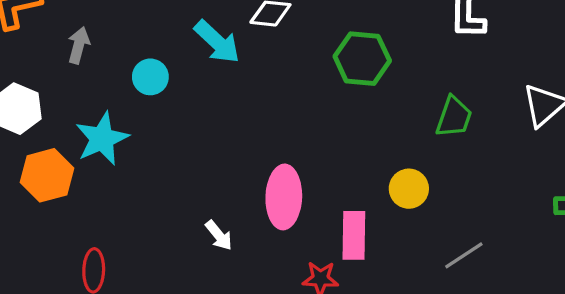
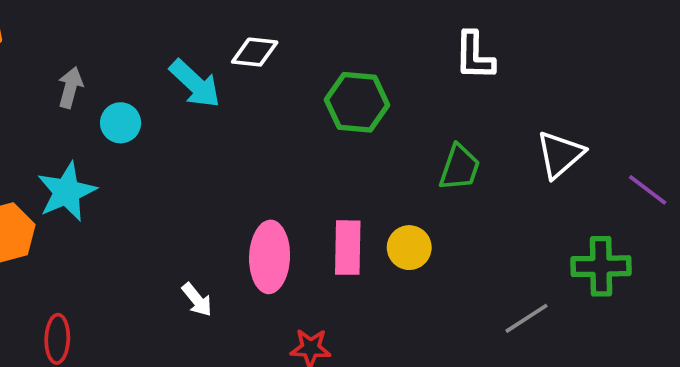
gray arrow: (79, 45) -> (70, 87), moved
pink rectangle: (354, 235) -> (348, 248), moved
gray line: (464, 255) -> (527, 318), moved

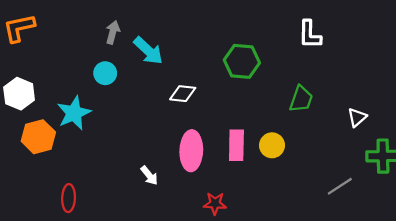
white diamond: (255, 52) -> (183, 94), moved
gray arrow: (70, 87) -> (113, 32), moved
white triangle: (560, 154) -> (357, 117), moved, size x0.7

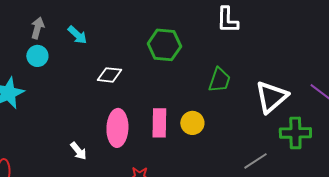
gray arrow: (113, 32) -> (37, 28), moved
cyan arrow: (148, 51) -> (77, 35), size x0.7
white triangle: (357, 117) -> (271, 97), size x1.8

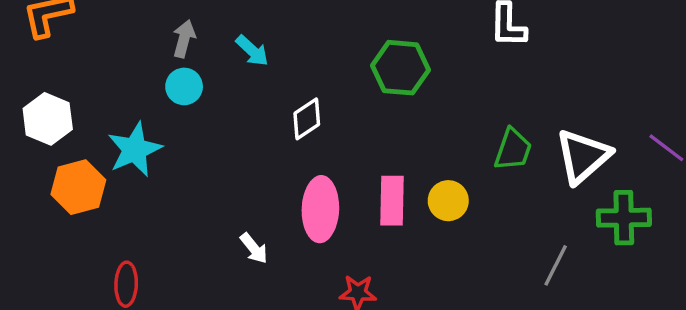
white diamond: (109, 75) -> (307, 119), turned -40
green trapezoid: (219, 80) -> (513, 150), moved
gray line: (255, 161) -> (556, 265), turned -30

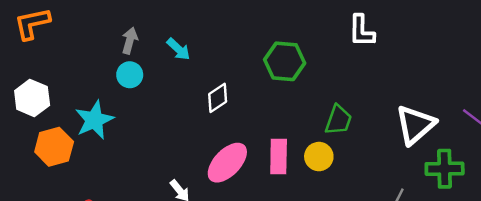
green trapezoid: (513, 150) -> (338, 120), moved
pink ellipse: (320, 209) -> (227, 163), turned 42

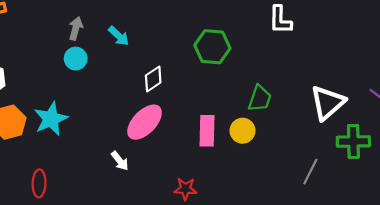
cyan star: (94, 120) -> (51, 119), moved
pink ellipse: (227, 163) -> (145, 122), moved

